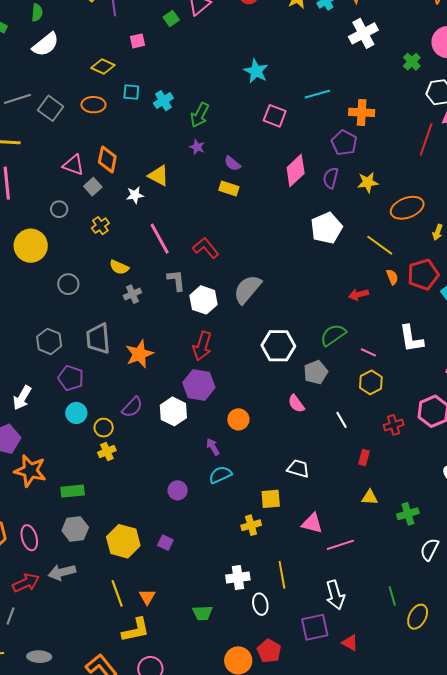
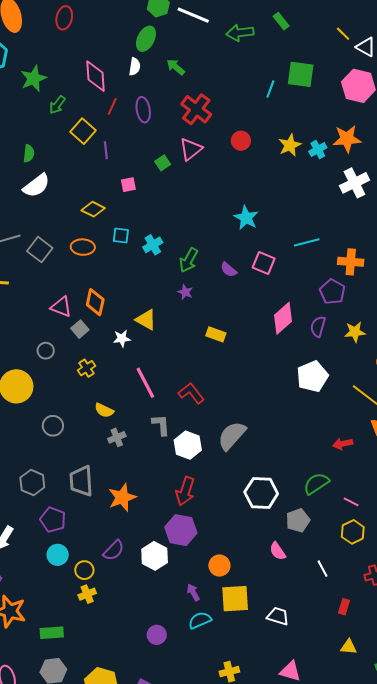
purple semicircle: (232, 163) -> (229, 270), moved
yellow square: (271, 499) -> (235, 599), moved, size x1.4

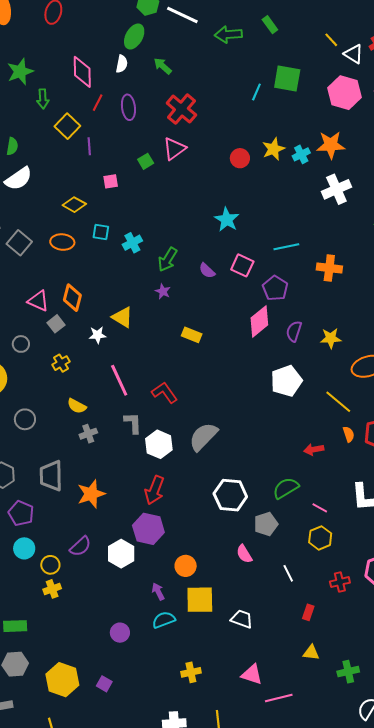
green arrow: (57, 105) -> (43, 99), turned -42
red circle: (241, 141) -> (240, 158), moved
purple pentagon: (332, 292) -> (275, 288), moved

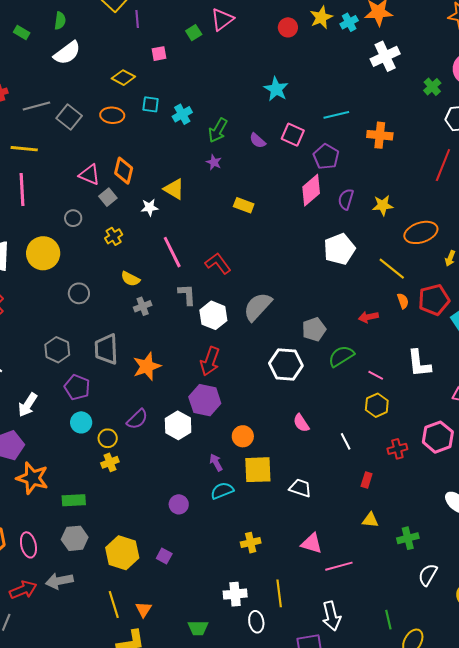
gray pentagon: (266, 524) -> (314, 329), moved

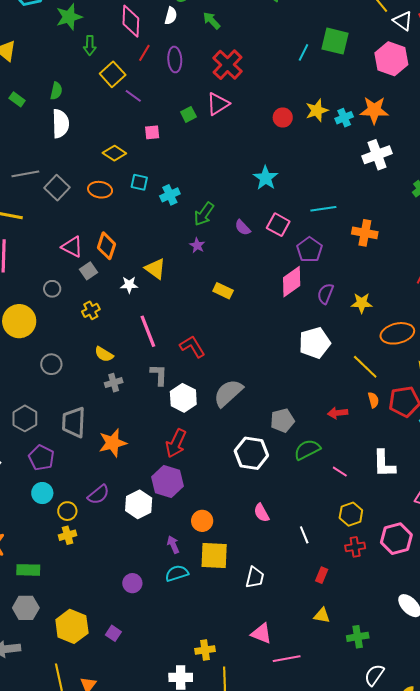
purple line: (137, 19) -> (133, 96), turned -54
white semicircle: (67, 53) -> (60, 124), turned -60
yellow hexagon: (377, 405) -> (351, 514), moved
white trapezoid: (300, 488) -> (255, 577), turned 80
yellow cross: (251, 543) -> (205, 650), moved

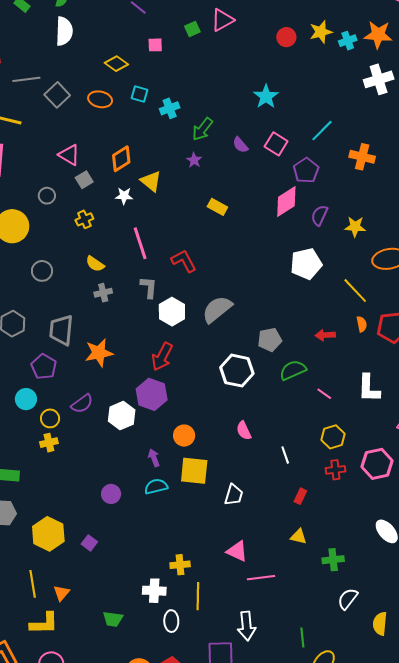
cyan line: (323, 209) -> (322, 131), turned -40
orange diamond: (107, 246) -> (121, 159), moved, turned 36
purple pentagon: (41, 458) -> (44, 367), moved

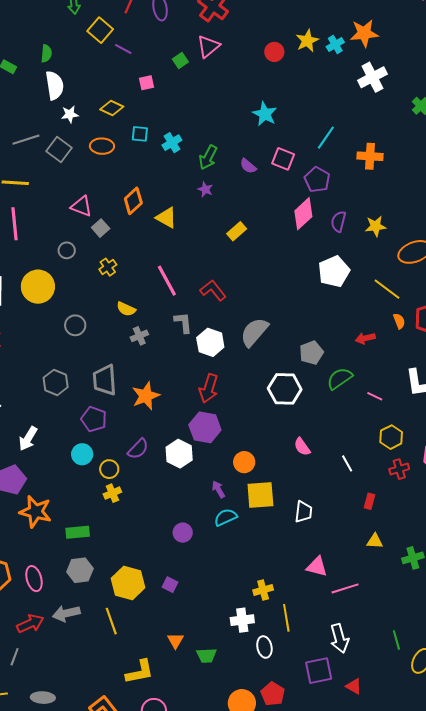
white star: (124, 196) -> (70, 114), moved
yellow rectangle: (217, 207) -> (237, 231), turned -60
yellow line: (33, 584) -> (111, 621), moved
orange triangle: (61, 593) -> (175, 641), moved

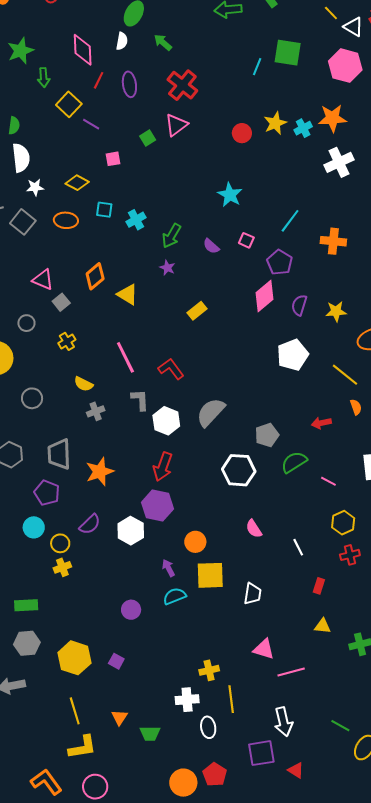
pink square: (283, 159) -> (246, 240), size x0.7
yellow line: (111, 621) -> (75, 711), moved
green line: (396, 640) -> (340, 726), turned -48

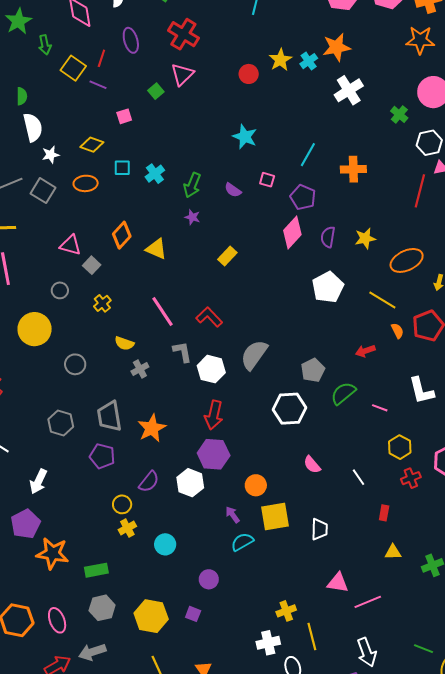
red line: (99, 80) -> (101, 58), moved
cyan circle: (34, 527) -> (165, 544), moved
purple circle: (131, 610) -> (209, 579), moved

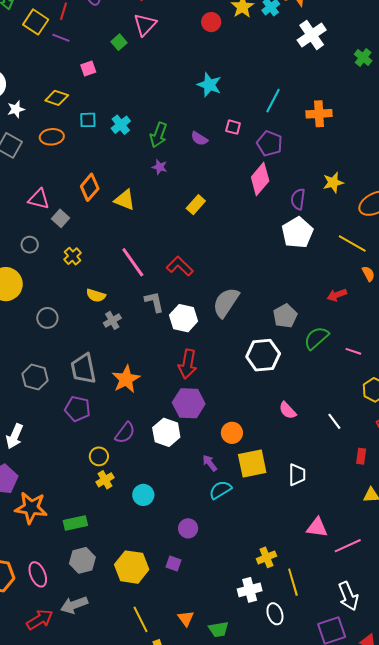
purple semicircle: (328, 237) -> (298, 199), moved

